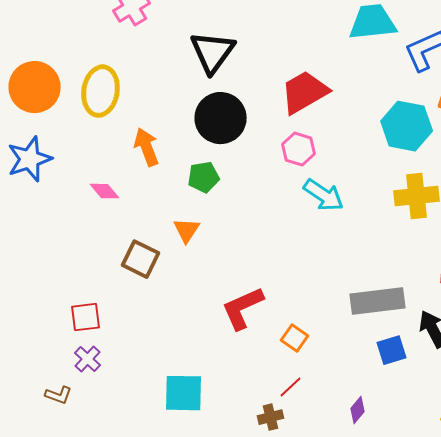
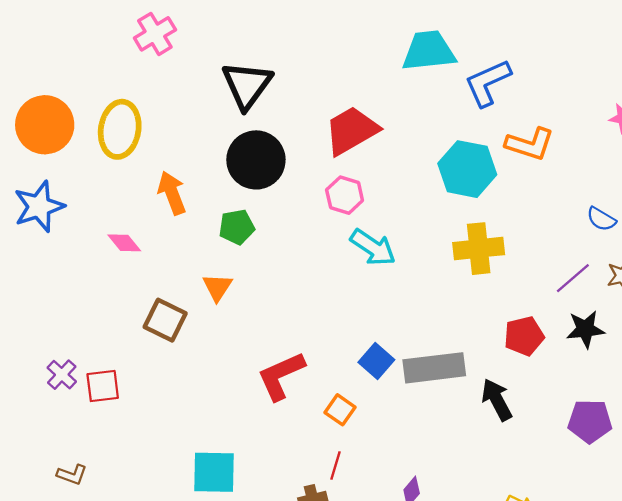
blue square: (392, 350) -> (376, 361), moved, turned -32
purple cross: (88, 359) -> (62, 375), moved
red line: (291, 387) -> (335, 465), turned -30

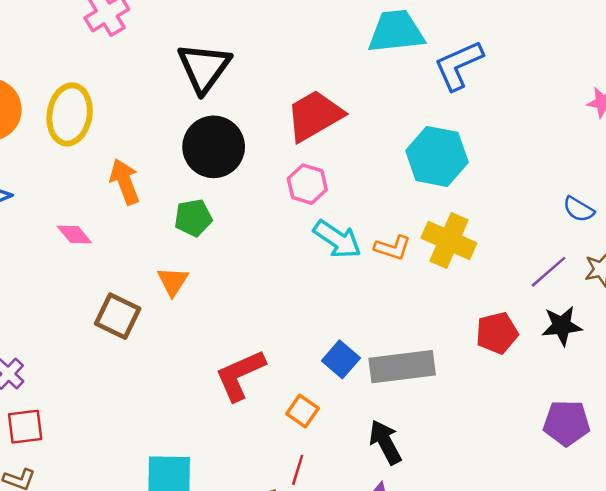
orange L-shape: (530, 144) -> (393, 248), moved, size x0.7
yellow cross: (479, 249) -> (449, 241), turned 30
red square: (103, 386) -> (25, 427), moved
black arrow: (497, 400) -> (385, 442), moved

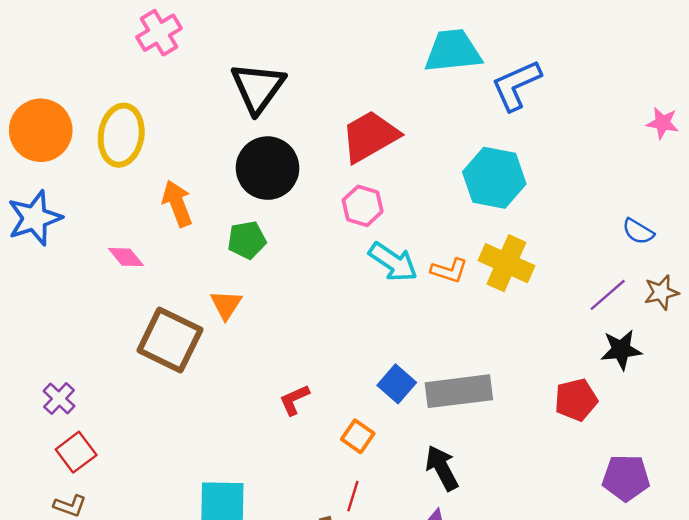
brown square: (118, 316) -> (170, 340), size x1.4
red pentagon: (497, 333) -> (576, 400), moved
red L-shape: (240, 375) -> (294, 400), size x0.6
purple pentagon: (567, 423) -> (626, 478), moved
red square: (25, 427) -> (76, 452), turned -30

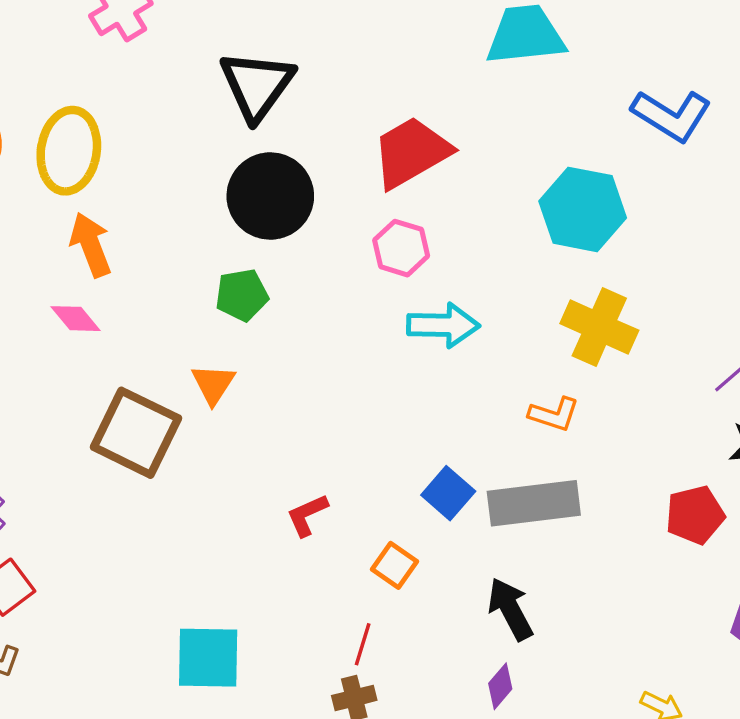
blue L-shape: (516, 85) -> (672, 115), moved, turned -124
orange arrow: (177, 203) -> (91, 245), moved
cyan arrow: (393, 262) -> (443, 325), turned -33
orange L-shape: (449, 270) -> (554, 414), moved
red line: (353, 496) -> (363, 644), moved

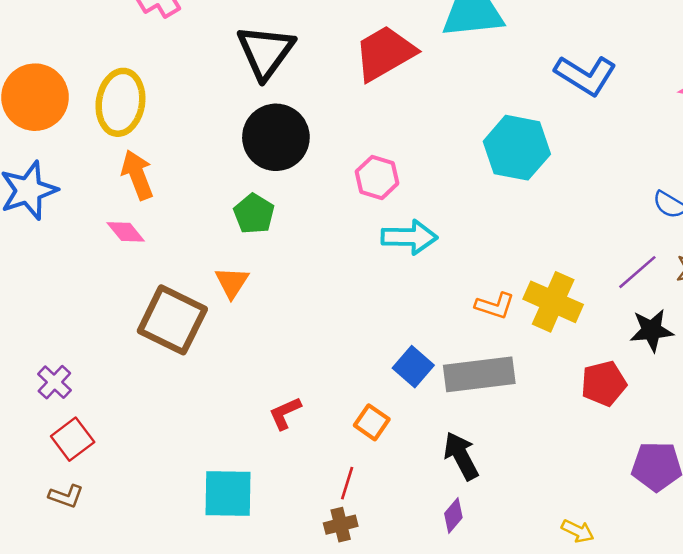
red trapezoid: (411, 152) -> (385, 53), moved
green pentagon: (242, 295) -> (254, 214), turned -30
yellow cross: (599, 327) -> (553, 302), moved
red L-shape: (307, 515) -> (285, 413), moved

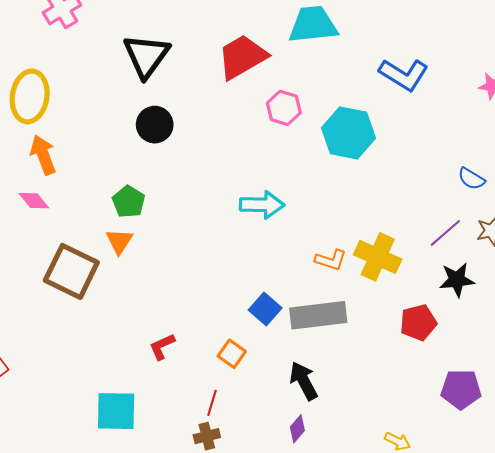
black circle: (276, 137) -> (155, 125), size x0.7
pink hexagon: (377, 177) -> (284, 108), moved
green pentagon: (254, 214) -> (129, 202), moved

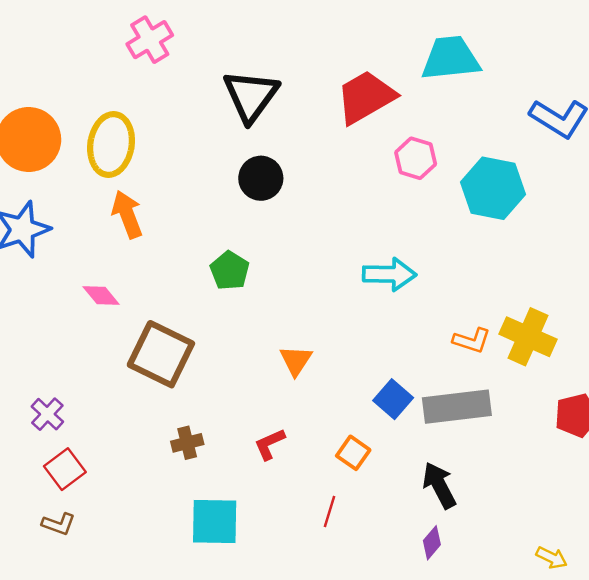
pink diamond: (34, 201) -> (101, 296), moved
orange triangle: (119, 241) -> (296, 360), moved
brown cross: (207, 436) -> (187, 443), moved

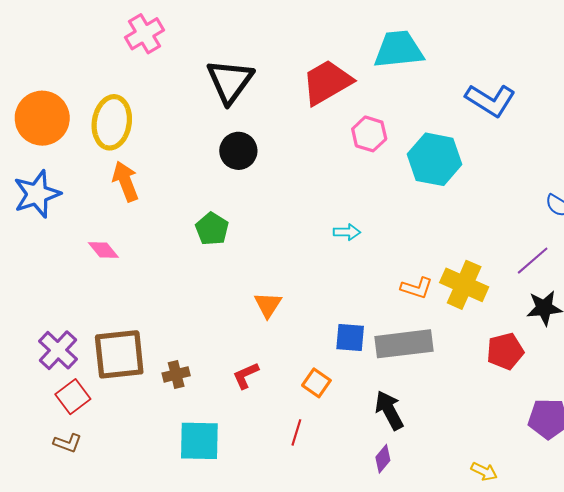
cyan arrow: (389, 274) -> (347, 232), size x0.6
brown square: (161, 354) -> (119, 354), moved, turned -32
blue square: (393, 399) -> (350, 338), turned -36
purple cross: (47, 414) -> (58, 350), size x1.4

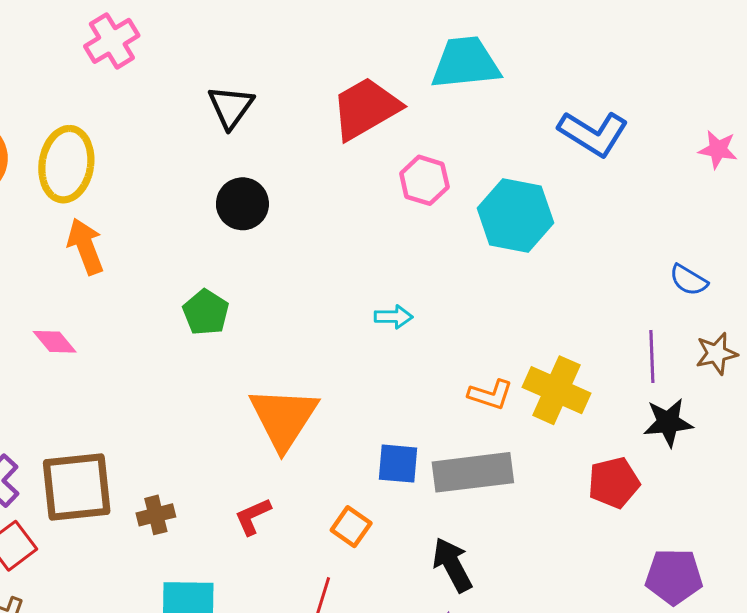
black triangle: (230, 81) -> (231, 107), size x0.7
purple line: (533, 261) -> (652, 356), turned -51
orange triangle: (268, 305) -> (284, 418), size x1.8

